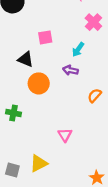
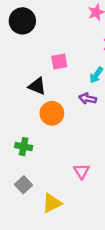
gray square: (12, 170) -> (24, 185), moved, turned 32

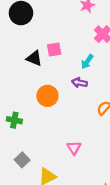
black triangle: (37, 86) -> (34, 58), moved
green cross: (24, 147) -> (14, 120), moved

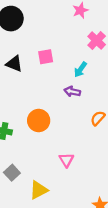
black triangle: (34, 58) -> (14, 64), moved
orange circle: (47, 96) -> (39, 121), moved

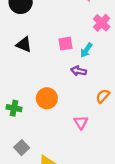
pink square: (46, 57) -> (65, 44), moved
pink triangle: (66, 160) -> (81, 122), moved

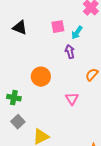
purple arrow: (79, 71) -> (70, 52), turned 64
green cross: (14, 108) -> (14, 98), moved

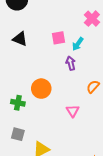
green cross: (14, 98) -> (18, 103), moved
gray square: (18, 122) -> (18, 134), turned -32

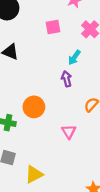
pink square: (58, 38) -> (53, 27), moved

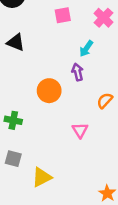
orange circle: (34, 107) -> (49, 91), moved

